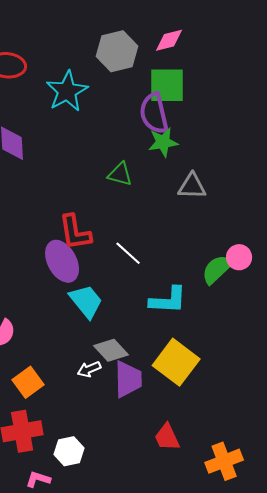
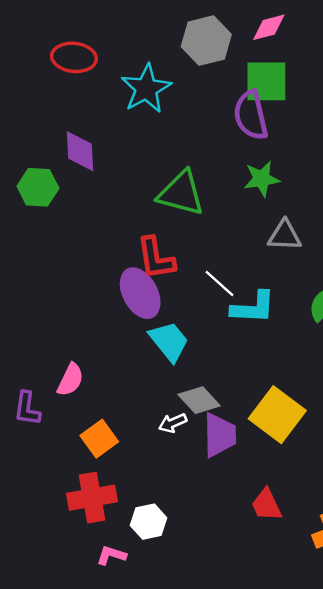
green star: (163, 142) -> (262, 179), moved
green triangle: (120, 174) -> (181, 193), moved, size x1.6
gray triangle: (192, 186) -> (284, 235), moved
cyan L-shape: (168, 300) -> (253, 308), moved

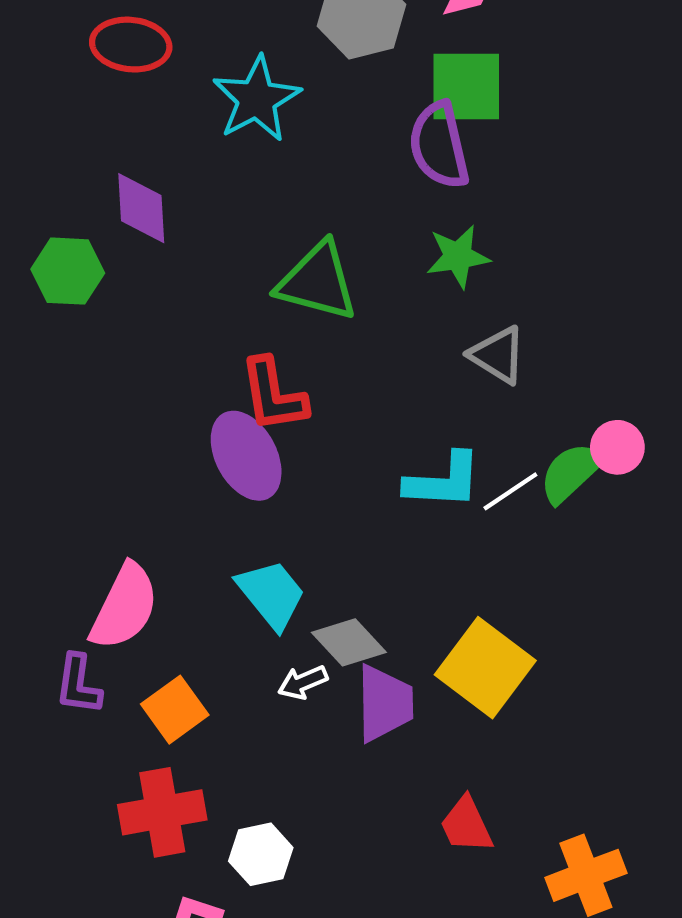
gray triangle: (284, 235) -> (498, 355), turned 30
white line: (220, 283) -> (510, 491), moved, turned -76
cyan trapezoid: (169, 341) -> (271, 594), moved
pink semicircle: (70, 380) -> (124, 607), size x1.5
purple L-shape: (27, 409) -> (78, 684), moved

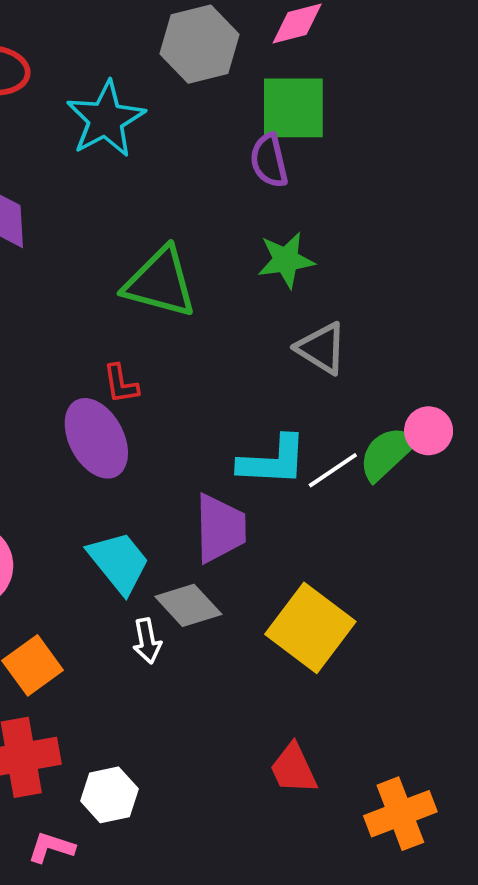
purple semicircle: (439, 145) -> (269, 160), size x0.7
red L-shape: (273, 395) -> (121, 384), size x0.6
white arrow: (303, 682) -> (147, 641), turned -78
purple trapezoid: (385, 703) -> (220, 528), moved

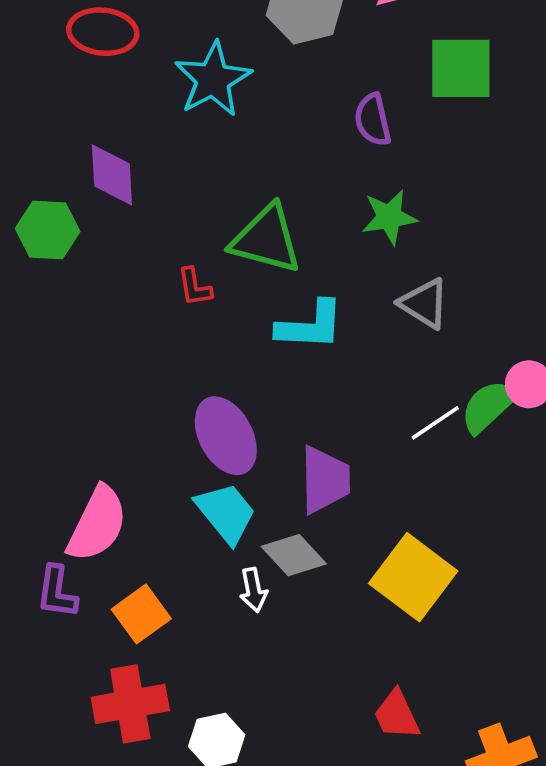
green square: (293, 108) -> (461, 68), moved
red L-shape: (121, 384) -> (195, 287), moved
purple ellipse: (96, 438) -> (226, 436), moved
cyan L-shape: (273, 461) -> (310, 326), moved

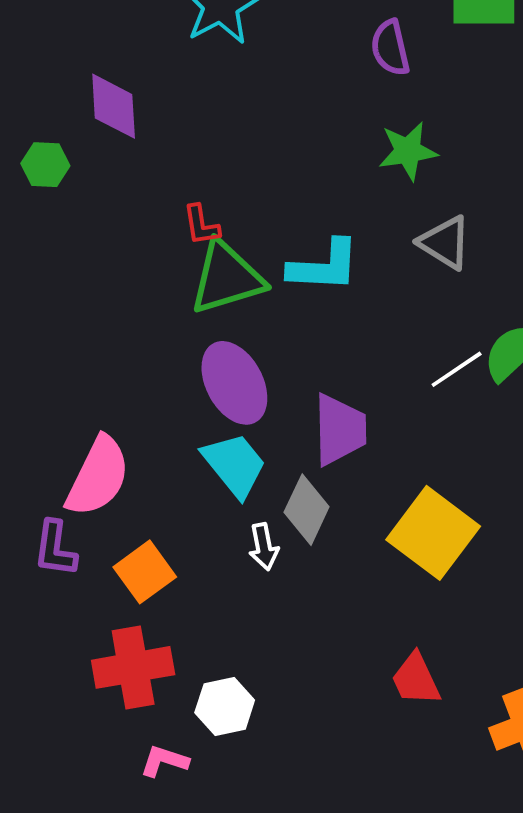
green hexagon: (48, 230) -> (45, 165), size x0.7
green triangle: (266, 239) -> (227, 278), moved, turned -32
gray diamond: (294, 555) -> (307, 510), turned 68

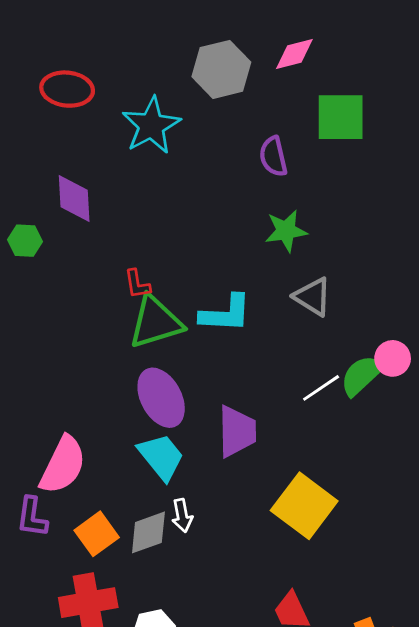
gray diamond: (307, 510) -> (148, 532), moved, turned 45

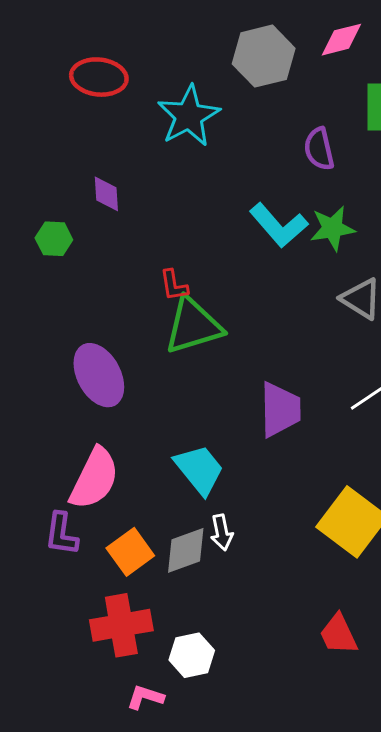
purple diamond: (74, 199) -> (106, 194), size x0.7
cyan L-shape: (226, 314) -> (279, 225), moved, turned 46
purple ellipse: (161, 398) -> (99, 375), moved
purple trapezoid: (237, 431) -> (280, 410), moved

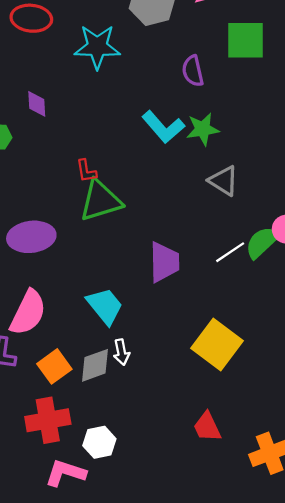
cyan star: (189, 116) -> (97, 47), turned 30
purple ellipse: (99, 375) -> (31, 237), turned -69
pink L-shape: (145, 697) -> (65, 473), size x1.5

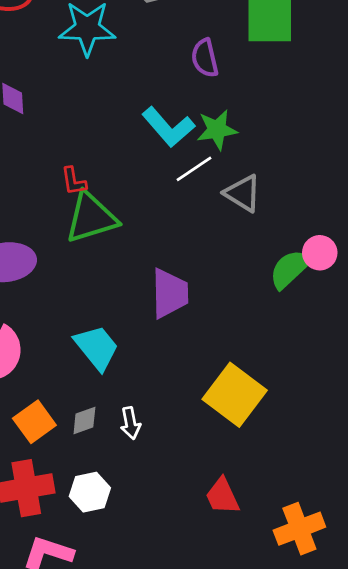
white line: (230, 252) -> (194, 169), moved
white arrow: (121, 352) -> (130, 423), moved
gray diamond: (95, 365) -> (84, 420), size x0.7
white hexagon: (99, 442) -> (90, 492), moved

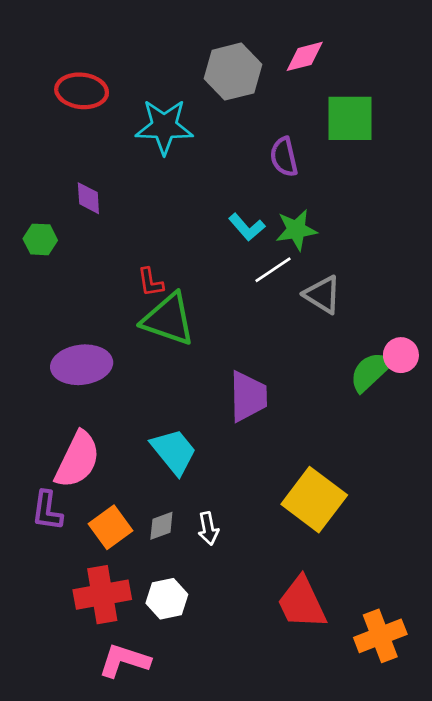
cyan L-shape: (168, 127) -> (247, 227), size x0.7
green triangle: (91, 218) -> (168, 319), turned 36
red trapezoid: (222, 496) -> (302, 603), size x1.4

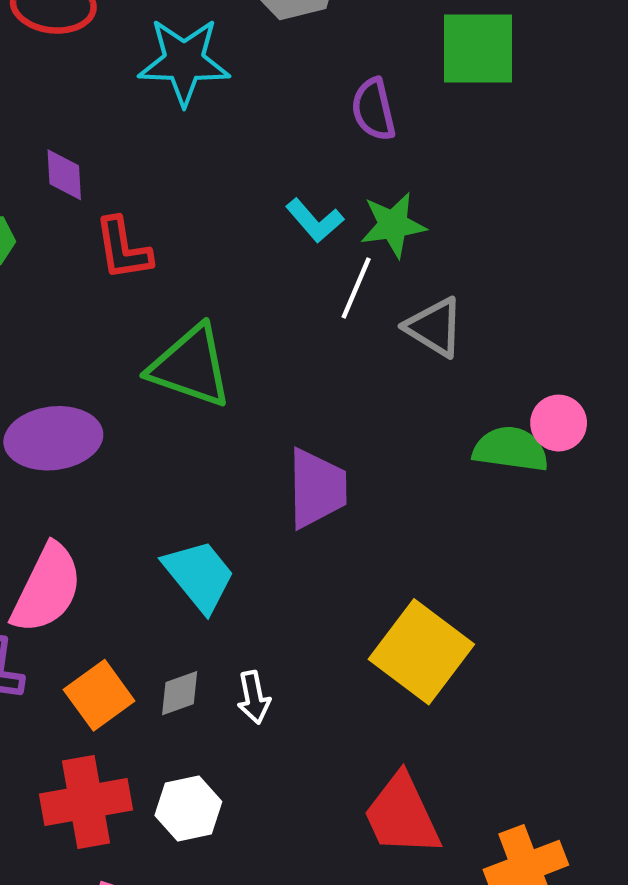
white line: (273, 270) -> (356, 288), turned -33
red L-shape: (150, 282) -> (123, 249), moved, size x1.4
green semicircle: (371, 372) -> (511, 449), turned 51

